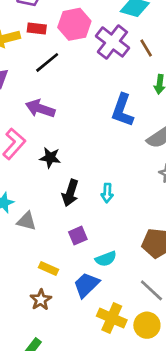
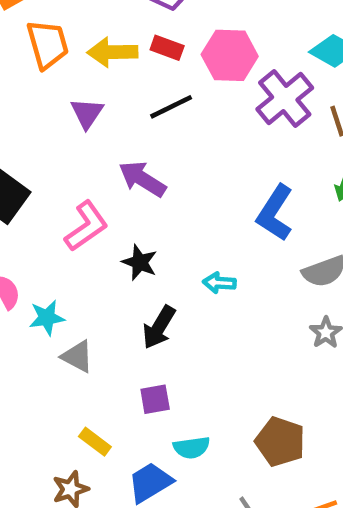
cyan arrow: (107, 193) -> (219, 283), moved, turned 78

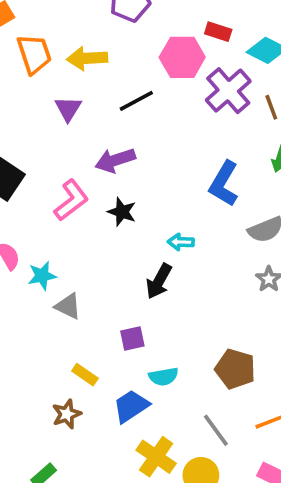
red rectangle: (167, 48) -> (218, 32), moved
purple arrow: (142, 179) -> (115, 160), turned -48
black star: (140, 262) -> (122, 212), moved
black arrow: (159, 327) -> (159, 281), moved

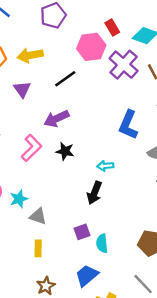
red rectangle: (218, 32) -> (112, 27), turned 49
yellow rectangle: (85, 375) -> (38, 248), moved, turned 63
cyan semicircle: (164, 377) -> (102, 243), moved, turned 102

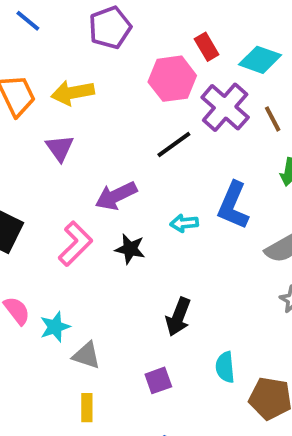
black line: (65, 79) -> (174, 144), moved
cyan arrow: (105, 166) -> (184, 223), moved
cyan semicircle: (102, 243) -> (225, 367), moved

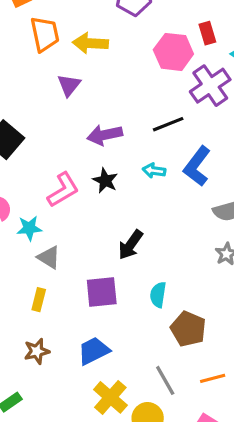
black line: (174, 144) -> (168, 124), moved
pink L-shape: (75, 244) -> (63, 190), moved
purple square: (158, 380) -> (102, 292), size x1.5

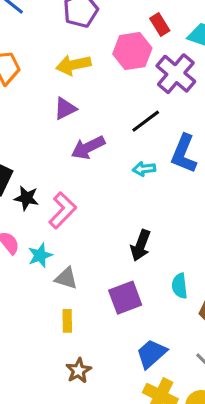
yellow arrow: (90, 43) -> (73, 65), moved
purple triangle: (69, 85) -> (65, 109), moved, turned 40
black star: (105, 181) -> (26, 198), moved
blue trapezoid: (94, 351) -> (151, 354), moved

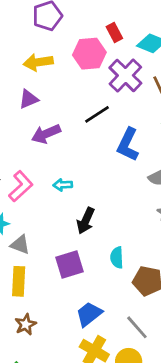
cyan arrow: (144, 169) -> (63, 185), moved
yellow rectangle: (67, 321) -> (19, 281), size x1.5

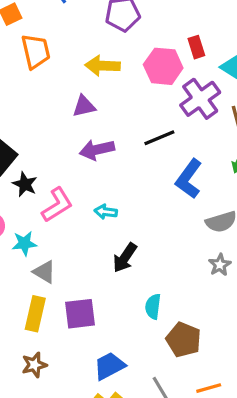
purple square: (70, 265) -> (80, 314), moved

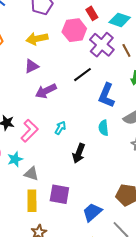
cyan arrow: (106, 212) -> (60, 128), turned 128
cyan semicircle: (153, 307) -> (103, 128), moved
purple square: (80, 314) -> (59, 194), turned 30
blue trapezoid: (109, 366) -> (92, 212), moved

